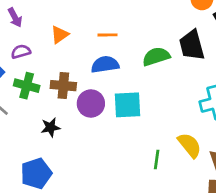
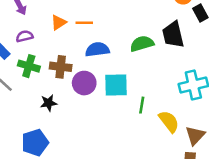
orange line: (108, 35) -> (84, 23), moved
green line: (157, 160) -> (142, 105), moved

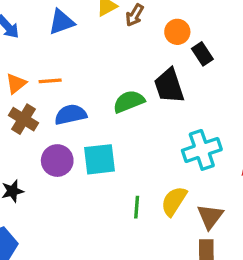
brown cross: (61, 67) -> (24, 119), moved, turned 30
green line: (142, 105) -> (137, 207), moved
yellow semicircle: (169, 121) -> (174, 201), turned -105

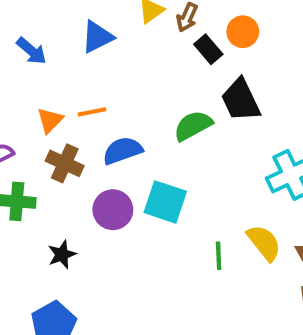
black rectangle: (202, 54) -> (208, 49), moved
cyan square: (99, 159) -> (165, 202), turned 32
yellow semicircle: (174, 201) -> (264, 243), turned 116

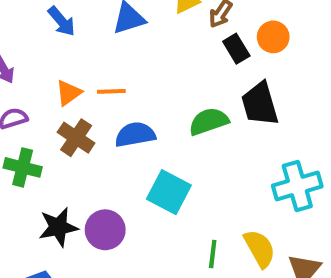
purple circle: (113, 210) -> (105, 230), moved
black star: (62, 254) -> (58, 227), size x1.4

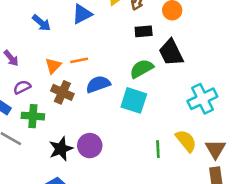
black rectangle: (236, 49) -> (144, 31), moved, turned -54
cyan square: (169, 192) -> (134, 100), moved

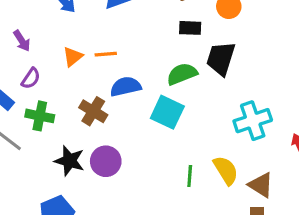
black trapezoid: (171, 53) -> (221, 59), turned 36
purple semicircle: (22, 87) -> (31, 78), turned 144
brown cross: (62, 92) -> (93, 111), moved
black star: (61, 149) -> (69, 161), turned 30
brown triangle: (215, 149) -> (261, 185), turned -35

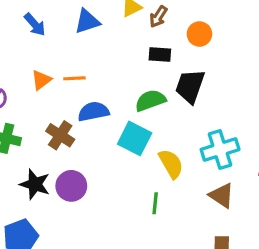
yellow semicircle: (226, 170) -> (171, 164), moved
brown triangle: (261, 185) -> (222, 195), moved

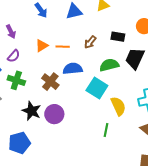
brown arrow: (158, 17) -> (90, 42), moved

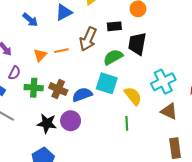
brown arrow: (90, 42) -> (88, 39), size x1.6
blue semicircle: (73, 69) -> (82, 95), moved
green cross: (16, 80) -> (34, 88), moved

